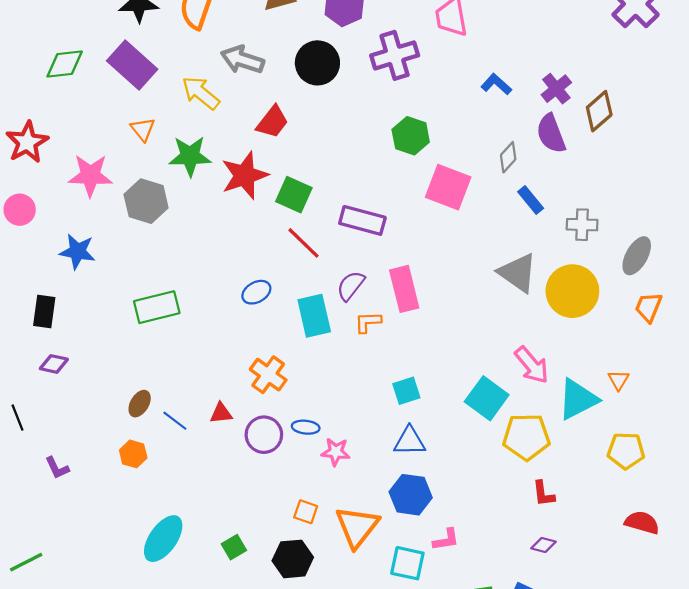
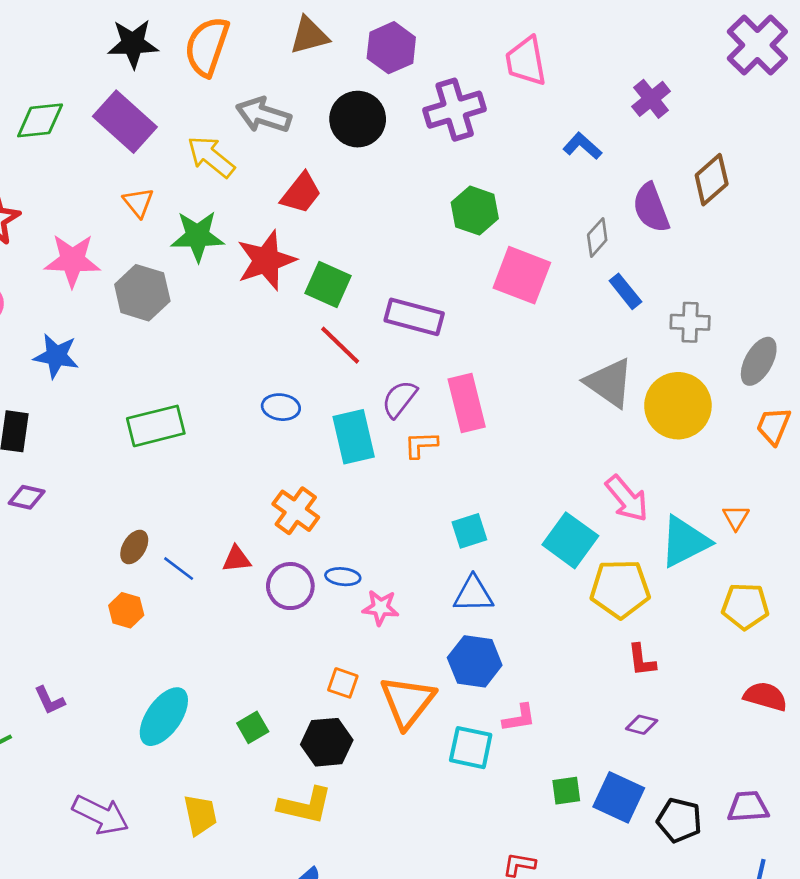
purple cross: (556, 89) -> (651, 99), moved
blue ellipse: (256, 292) -> (281, 407), turned 36
purple L-shape: (57, 468) -> (49, 700), moved

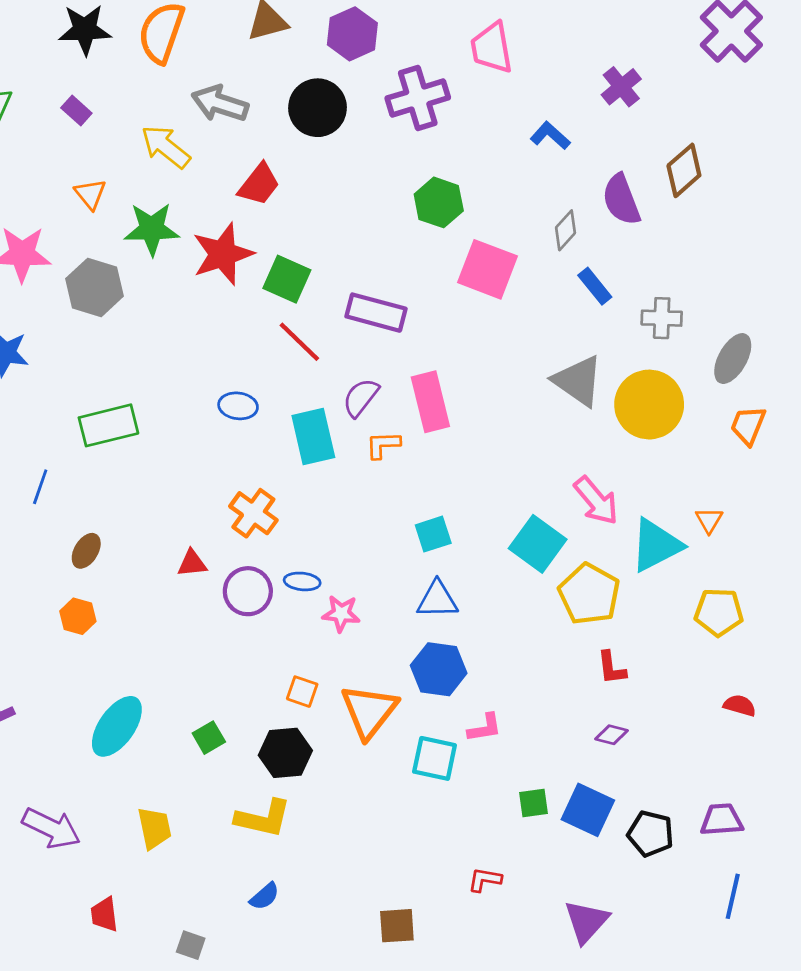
purple rectangle: (125, 122) -> (76, 110), size x0.5
blue line: (179, 569) -> (40, 487), moved, turned 72
yellow pentagon: (620, 589) -> (589, 594), turned 30
red semicircle: (765, 696) -> (740, 705), size x0.7

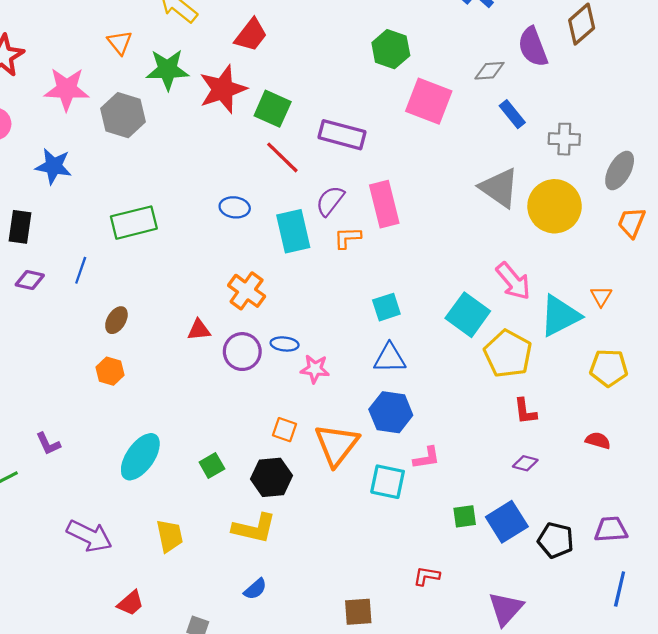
gray diamond: (566, 230) -> (489, 71), turned 44
red semicircle: (740, 705) -> (598, 440), moved
blue square: (588, 810) -> (507, 522), turned 33
red trapezoid: (104, 914) -> (131, 603), turned -124

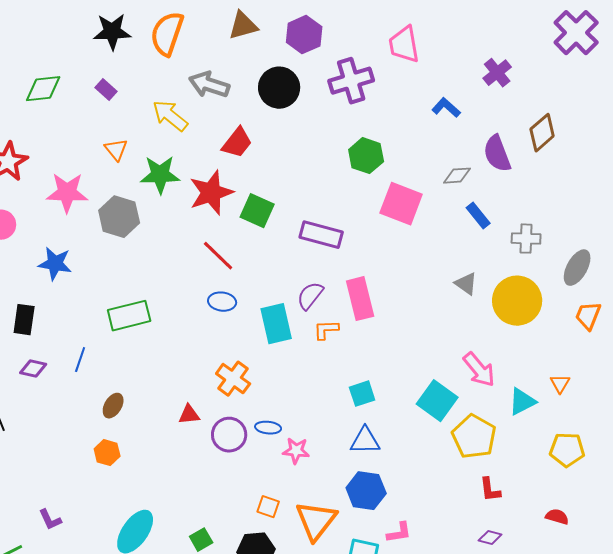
red line: (282, 157) -> (218, 256), moved
gray triangle: (499, 188) -> (466, 284), size x0.6
cyan triangle: (560, 316) -> (522, 402), size x0.7

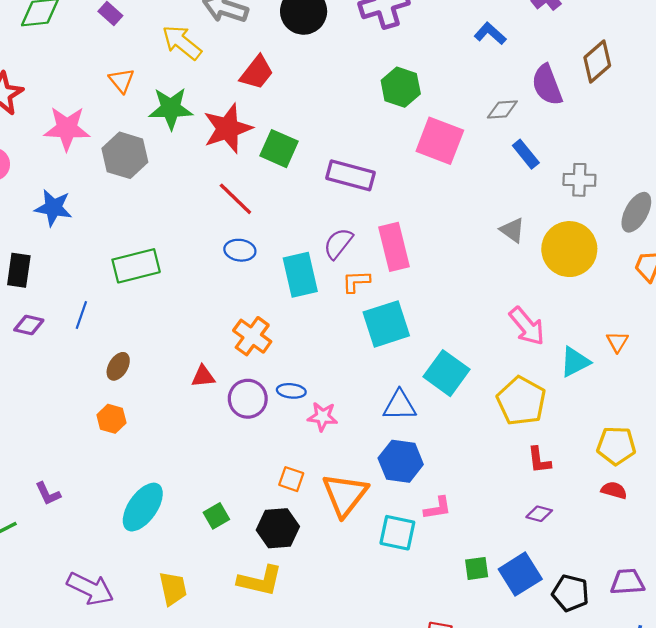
cyan square: (362, 394) -> (386, 324), moved, size x1.6
cyan square: (437, 401) -> (447, 373), moved
yellow pentagon: (567, 450) -> (616, 446), moved

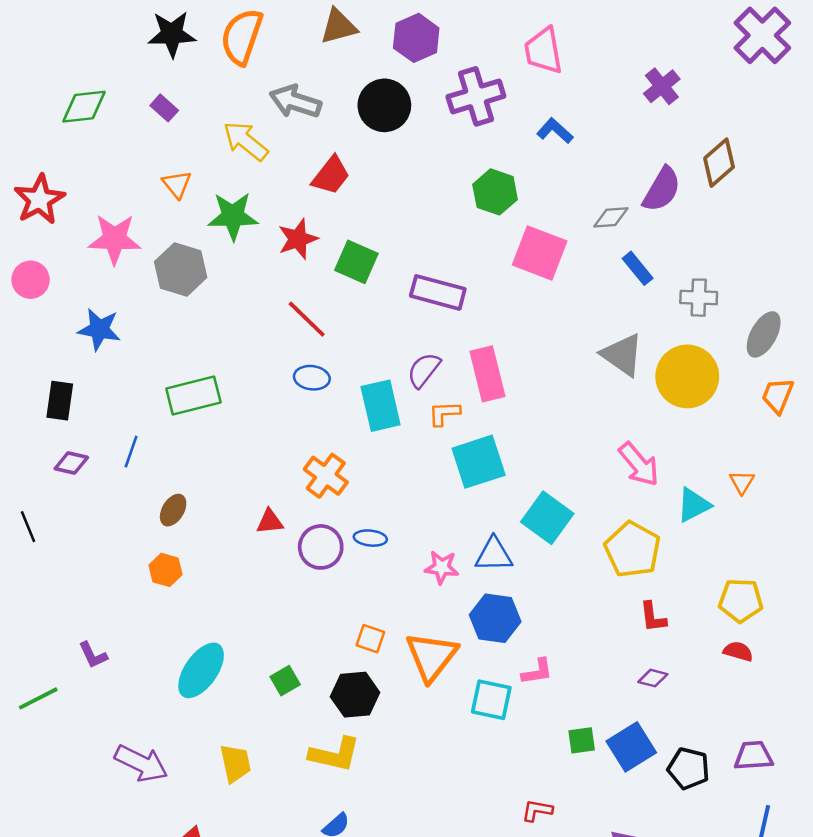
blue L-shape: (490, 34) -> (555, 131), moved
purple semicircle: (547, 85) -> (662, 189), turned -129
red star: (228, 128) -> (298, 239), size x0.7
gray triangle: (512, 230) -> (622, 355), size x1.5
pink star: (323, 417) -> (442, 567), moved

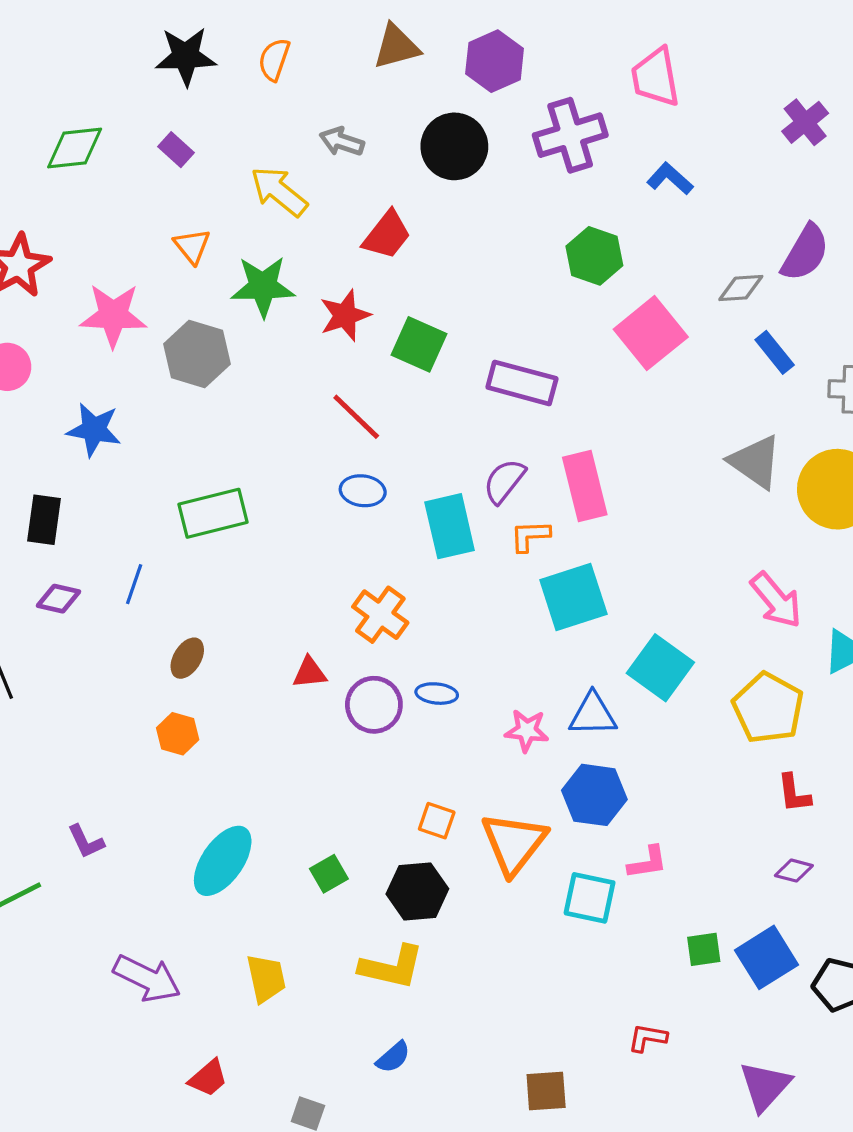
orange semicircle: (242, 37) -> (274, 60), size x0.6
gray arrow: (295, 102) -> (342, 142), size x0.7
pink square: (540, 253) -> (651, 333), turned 30

